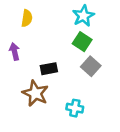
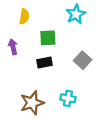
green square: (82, 42) -> (48, 38), moved, turned -36
brown star: (35, 93) -> (32, 103), moved, turned 30

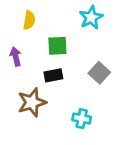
brown star: (32, 103) -> (32, 102), moved

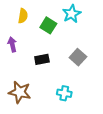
green square: (57, 46) -> (48, 25), moved, turned 35
brown star: (32, 102) -> (20, 92), moved, turned 30

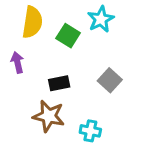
yellow semicircle: (23, 16) -> (32, 22), size x1.5
brown star: (20, 92) -> (49, 116), moved

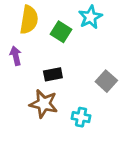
gray square: (110, 80) -> (106, 81), moved

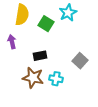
cyan cross: (81, 117) -> (56, 79), moved

